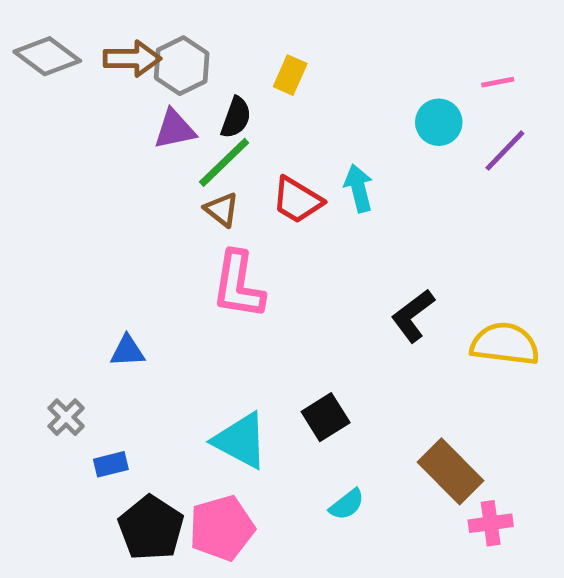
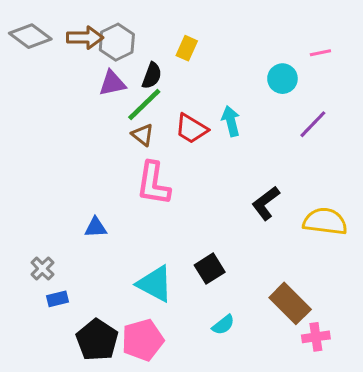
purple line: (505, 151) -> (313, 124), moved
blue triangle: (127, 351) -> (96, 227), moved
blue rectangle: (111, 464) -> (58, 299), moved

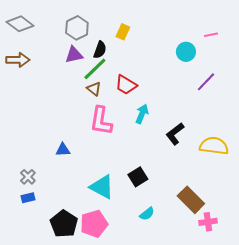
brown arrow: (85, 38) -> (18, 60), moved
cyan arrow: (231, 121) -> (142, 114), moved, turned 36
blue rectangle: (58, 299) -> (28, 198), moved

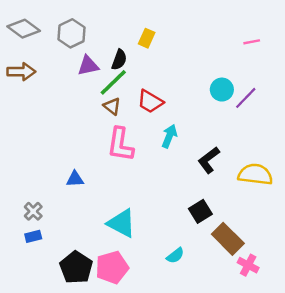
gray hexagon: (77, 28) -> (71, 33), moved
cyan circle: (186, 52) -> (222, 90), moved
black square: (138, 177) -> (200, 211), moved
pink cross: (208, 222) -> (248, 265), turned 36

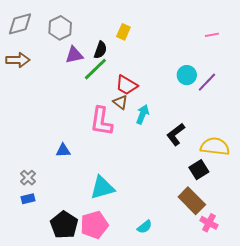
gray diamond: (24, 29) -> (20, 24), turned -52
brown triangle: (112, 106) -> (120, 102), moved
black square: (200, 211) -> (199, 170), moved
cyan triangle: (122, 223) -> (102, 188), turned -44
cyan semicircle: (175, 256) -> (145, 227), moved

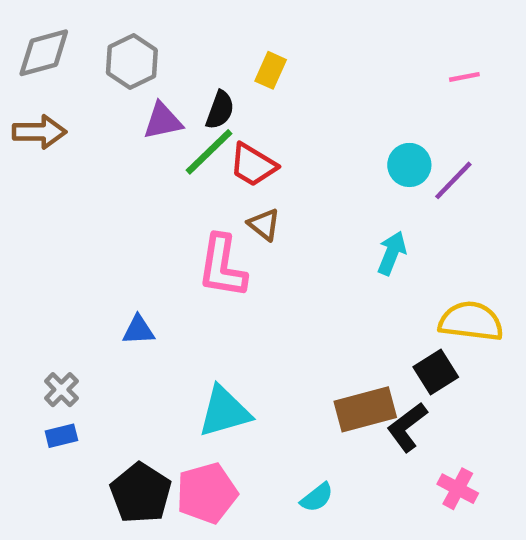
red trapezoid: (126, 85) -> (253, 165), moved
cyan arrow: (143, 114) -> (392, 253), moved
black L-shape: (176, 134) -> (407, 427), moved
brown rectangle: (192, 201) -> (365, 409), moved, turned -60

